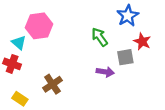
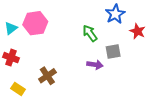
red star: (142, 41) -> (137, 31), moved
cyan triangle: (19, 43) -> (11, 28), moved, turned 40

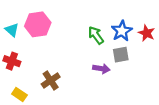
blue star: (115, 14) -> (122, 31), moved
cyan triangle: (11, 28) -> (12, 30), turned -40

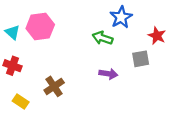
blue star: (122, 31) -> (121, 17), moved
green arrow: (96, 35) -> (103, 38), turned -36
gray square: (121, 55) -> (141, 59), moved

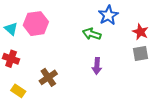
gray square: (141, 59) -> (140, 54), moved
purple arrow: (108, 74) -> (97, 66), turned 84

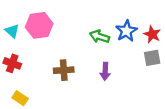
blue star: (108, 15) -> (126, 31), moved
brown cross: (48, 77) -> (64, 70), moved, turned 30

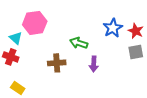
cyan triangle: (12, 31) -> (16, 38), moved
green arrow: (100, 37) -> (79, 43), moved

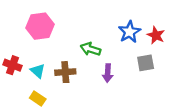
cyan triangle: (16, 38) -> (38, 71), moved
gray square: (136, 52) -> (146, 63), moved
yellow rectangle: (18, 88) -> (38, 98), moved

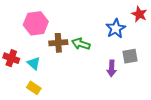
red star: (156, 35) -> (139, 14), moved
brown cross: (65, 72) -> (58, 43), moved
purple arrow: (108, 73) -> (112, 68), moved

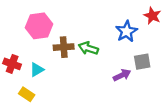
cyan triangle: (34, 63) -> (37, 70), turned 48
purple arrow: (112, 68) -> (122, 75), turned -119
yellow rectangle: (34, 88) -> (27, 94), moved

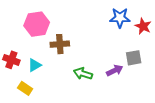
red star: (152, 16) -> (143, 26), moved
blue star: (127, 31) -> (120, 18), moved, turned 30
green arrow: (88, 48) -> (83, 74), moved

